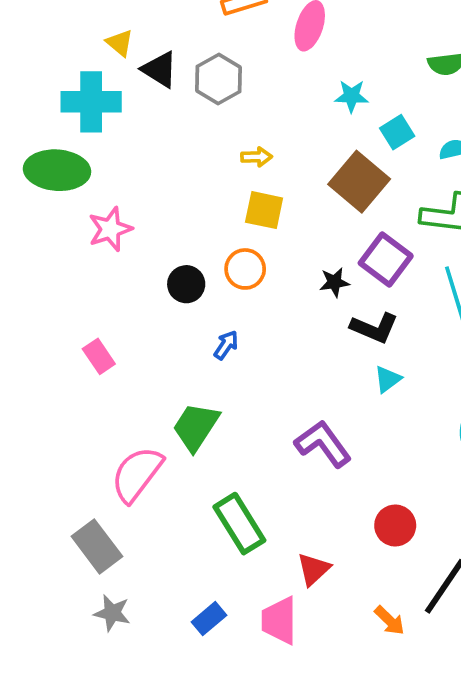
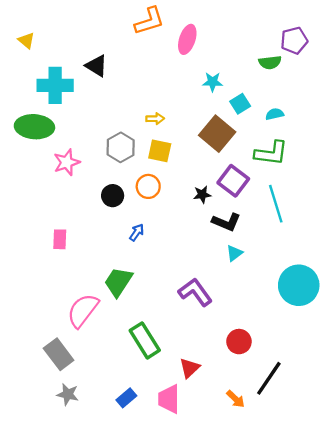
yellow triangle: (120, 43) -> (26, 41), moved
gray hexagon: (219, 79) -> (121, 147), moved
pink rectangle: (99, 356) -> (60, 239), turned 36

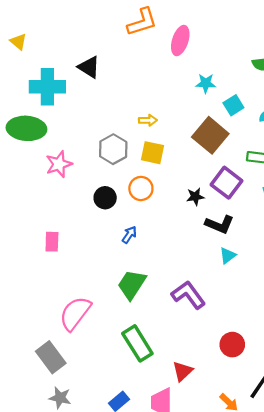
green trapezoid: (118, 282) -> (132, 284), moved

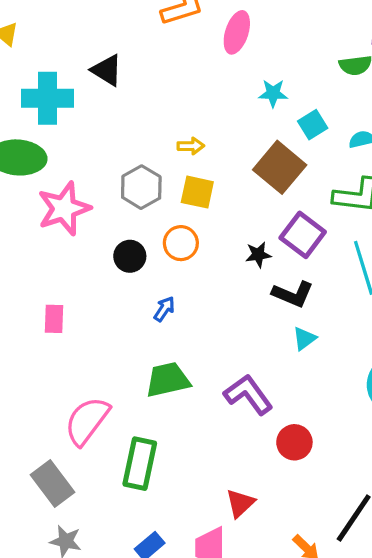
pink star: (59, 164) -> (64, 209), size x1.4
green trapezoid: (132, 284) -> (168, 380), turned 44
green rectangle: (137, 343) -> (140, 464), moved, turned 44
red circle: (232, 345) -> (294, 442), moved

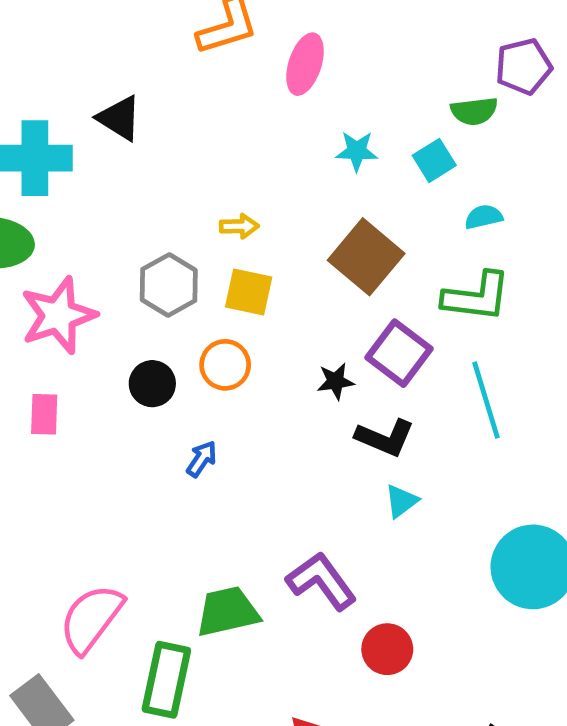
cyan square: (313, 125) -> (434, 160), moved
pink rectangle: (54, 319) -> (44, 414), moved
green trapezoid: (168, 380) -> (227, 612), moved

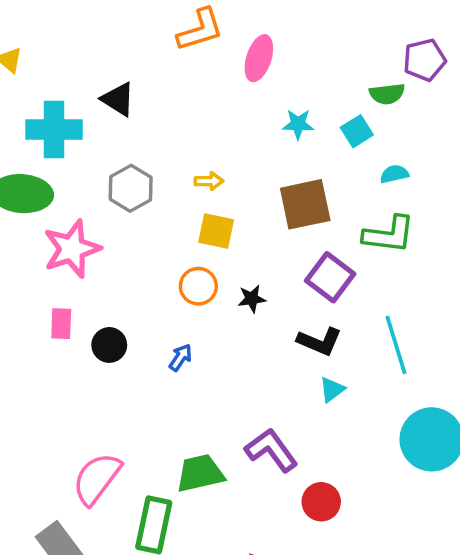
brown square: (366, 257) -> (305, 204), turned 38
gray hexagon: (169, 285) -> (131, 188), moved
black star: (336, 381) -> (252, 299), moved
black circle: (152, 384) -> (109, 345), moved
cyan line: (486, 400) -> (396, 345), moved

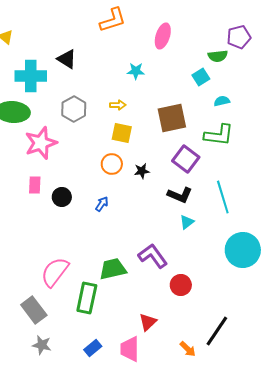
pink ellipse: (259, 58) -> (163, 36), moved
cyan star: (298, 124) -> (136, 71), moved

